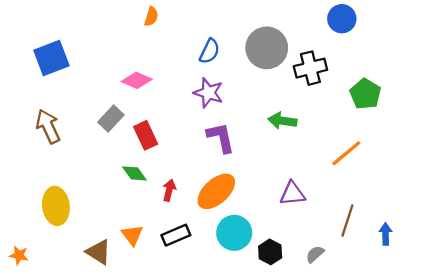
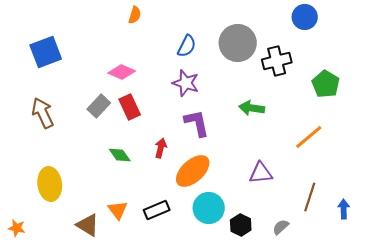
red rectangle: (146, 135) -> (130, 107), moved
red arrow: (169, 190) -> (161, 148), moved

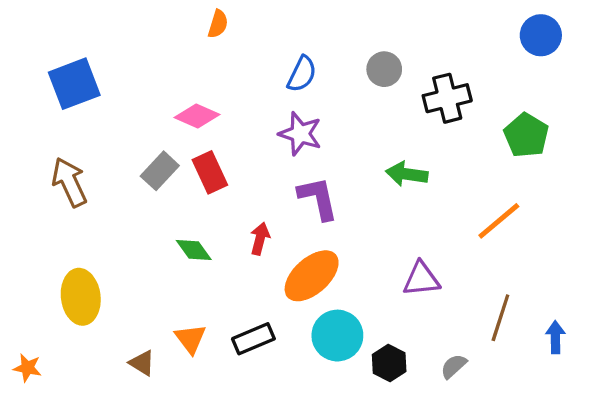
blue circle: (305, 17) -> (541, 35), moved
gray circle: (238, 43) -> (384, 69), size x0.6
brown triangle: (88, 225) -> (142, 363), size x0.7

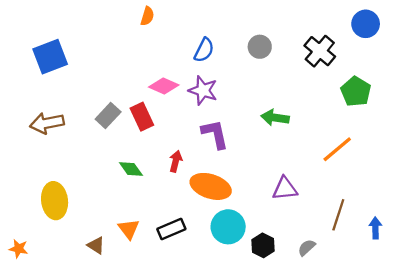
black cross: (447, 98) -> (320, 51), moved, turned -36
pink diamond: (197, 116) -> (164, 86), moved
brown arrow: (69, 182) -> (47, 123), turned -76
orange ellipse: (312, 276) -> (211, 186), turned 60

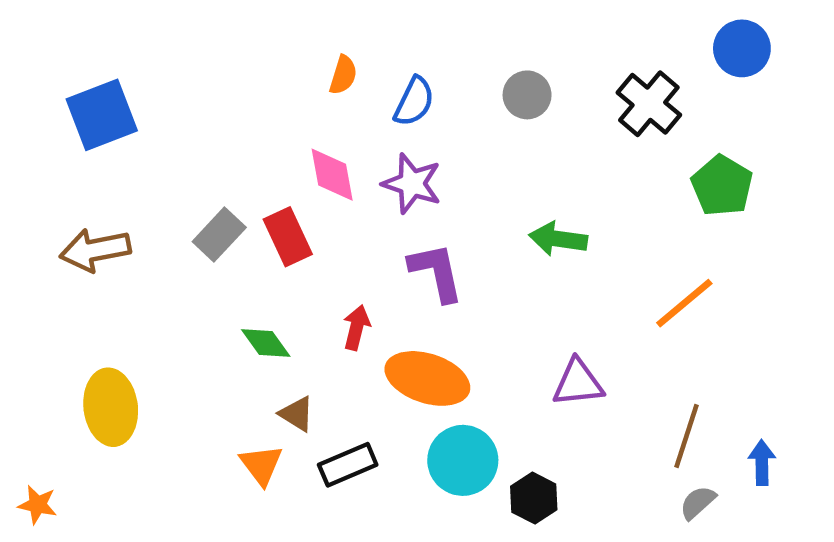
orange semicircle: (147, 16) -> (343, 75), moved
pink diamond: (164, 86) -> (332, 175), turned 56
brown triangle: (96, 245) -> (297, 414), moved
gray semicircle: (307, 248) -> (698, 502), moved

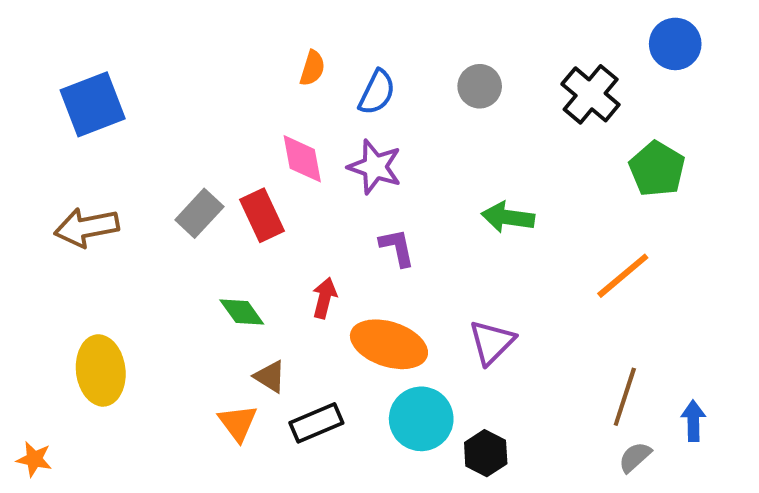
purple L-shape: (436, 272) -> (397, 248), size x0.7
purple triangle: (578, 383) -> (492, 342), moved, turned -39

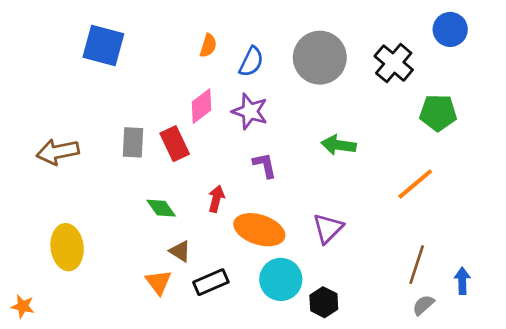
gray circle: (480, 86) -> (320, 58), size x1.8
blue square: (93, 104) -> (103, 46), moved, turned 36
pink diamond: (302, 159) -> (202, 106), turned 63
green pentagon: (657, 169) -> (438, 113), turned -30
gray rectangle: (199, 213) -> (133, 142), turned -40

